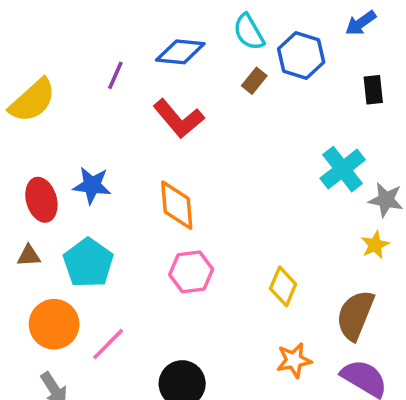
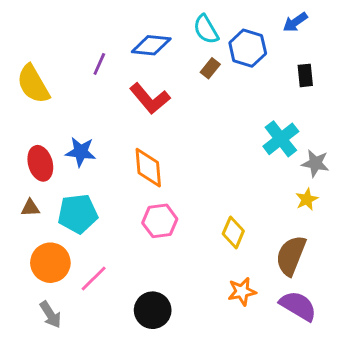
yellow semicircle: (32, 101) -> (33, 84), turned 102
cyan pentagon: (88, 263) -> (78, 214), turned 30

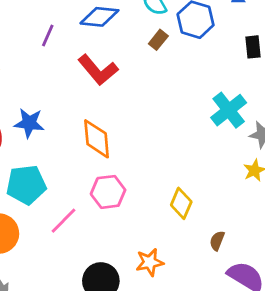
brown semicircle: (291, 255) -> (217, 241), moved, size x0.5
pink line: (94, 279) -> (64, 221), moved
orange star: (242, 291) -> (150, 262), moved

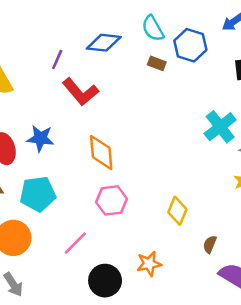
brown rectangle: (158, 40) -> (157, 63), turned 72
red L-shape: (98, 70) -> (80, 92), moved
pink line: (64, 221) -> (75, 243), moved

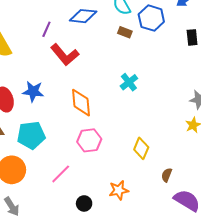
cyan cross: (220, 127) -> (129, 82), moved, size x0.7
black circle: (105, 281) -> (84, 203), size x0.6

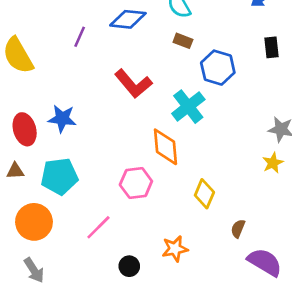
blue hexagon: (151, 18) -> (218, 68), moved
red L-shape: (65, 55) -> (133, 84), moved
cyan cross: (129, 82) -> (188, 107), size x1.4
orange diamond: (81, 103) -> (165, 147), moved

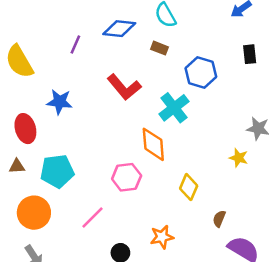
brown rectangle: (183, 41) -> (159, 48), moved
blue star: (62, 119) -> (60, 102), moved
yellow star: (273, 163) -> (239, 158), moved, turned -30

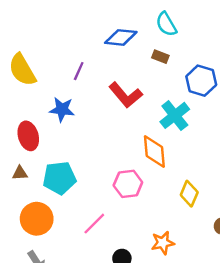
purple line: (75, 44) -> (79, 71), moved

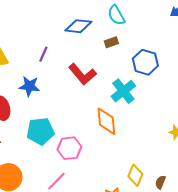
brown rectangle: (160, 57) -> (111, 42), turned -40
cyan pentagon: (59, 178) -> (40, 131), moved
pink hexagon: (128, 184) -> (69, 148), moved
yellow diamond: (189, 194) -> (135, 175), moved

